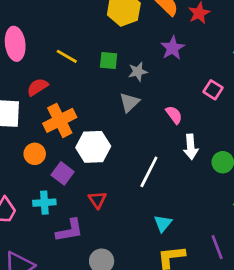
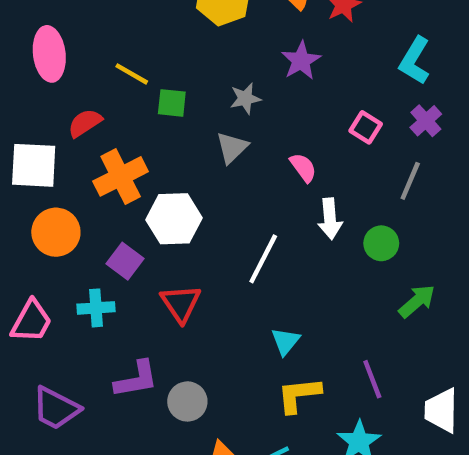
green square: (109, 60) -> (172, 103), moved
orange circle: (35, 154) -> (56, 232), moved, size x1.4
red triangle: (97, 200) -> (181, 303), size x1.4
purple L-shape: (70, 230) -> (136, 379), moved

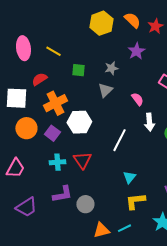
yellow line: (132, 74) -> (53, 51), moved
purple square: (125, 261) -> (52, 133), moved
cyan cross: (96, 308) -> (57, 162), moved
purple trapezoid: (56, 408) -> (26, 207), turned -60

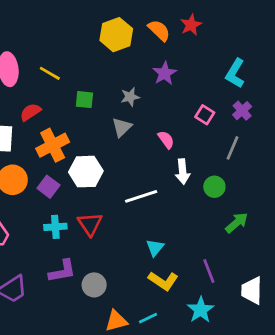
red star: (155, 26) -> (191, 25), moved
white line: (119, 140) -> (141, 196), turned 45
yellow L-shape: (135, 201) -> (163, 281), turned -140

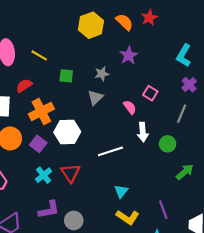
pink square: (205, 115) -> (150, 93), moved
cyan cross: (55, 227) -> (44, 175), turned -35

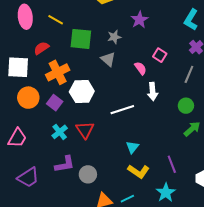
green square: (66, 76) -> (81, 39), size x1.6
gray triangle: (95, 97) -> (108, 59), turned -35
green circle: (168, 144) -> (186, 106), moved

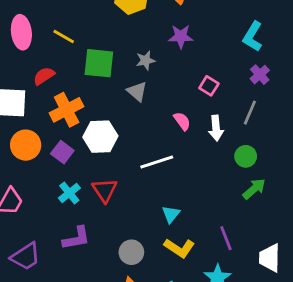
purple star: (139, 20) -> (181, 36), turned 30
pink semicircle: (140, 68) -> (182, 121), moved
white arrow: (153, 92) -> (216, 128), moved
gray circle: (88, 174) -> (131, 252), moved

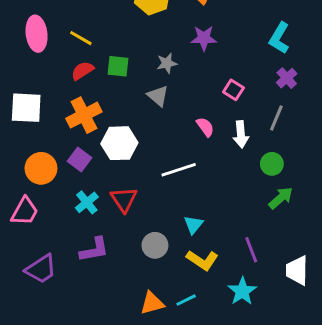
green square: (99, 63) -> (118, 66), size x0.7
red semicircle: (44, 76) -> (82, 71), moved
orange circle: (26, 145) -> (41, 168), moved
gray circle: (131, 252) -> (155, 245), moved

